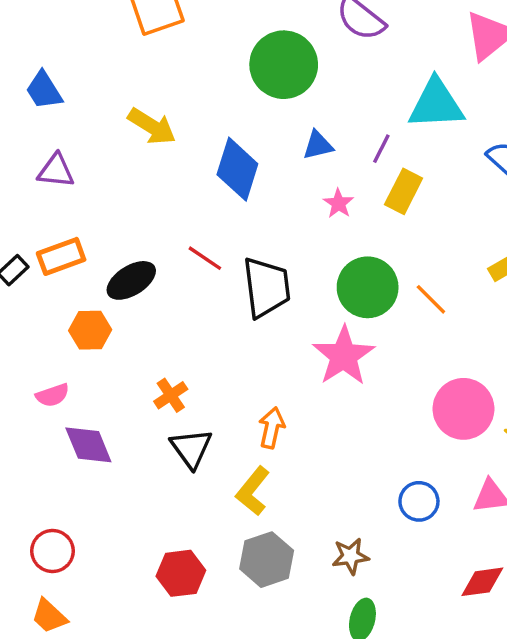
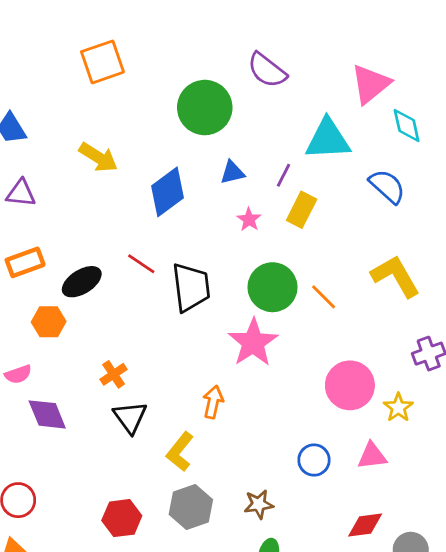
blue diamond: (237, 169) -> (167, 192), turned 36
orange arrow: (272, 428) -> (213, 402), moved

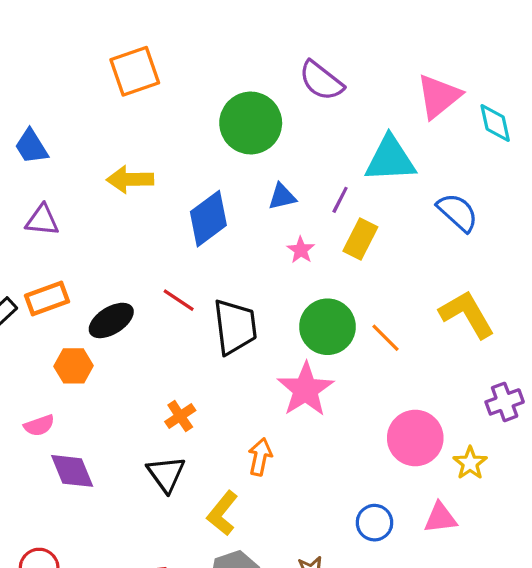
cyan diamond: (407, 125) -> (495, 123), moved
yellow arrow: (98, 157) -> (130, 179), turned 147
orange cross: (114, 374) -> (180, 416), moved

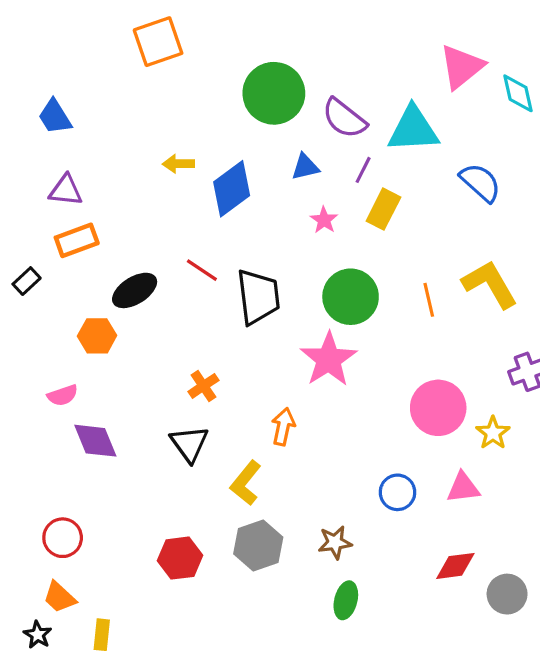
purple semicircle: (321, 81) -> (344, 118), moved
yellow arrow: (130, 179) -> (178, 164), moved, size x0.7
orange rectangle: (47, 299) -> (77, 240), moved
orange line: (385, 338) -> (429, 300), moved, turned 32

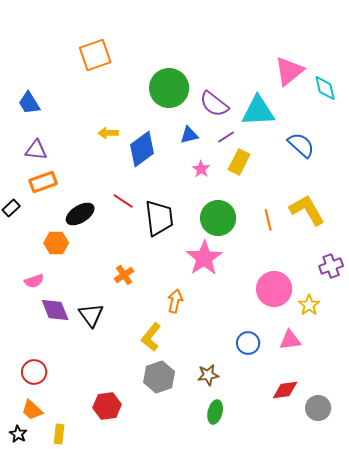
purple line: (363, 170) -> (226, 137), turned 30
black triangle: (189, 444) -> (91, 315), moved
red hexagon: (180, 558) -> (107, 406), moved

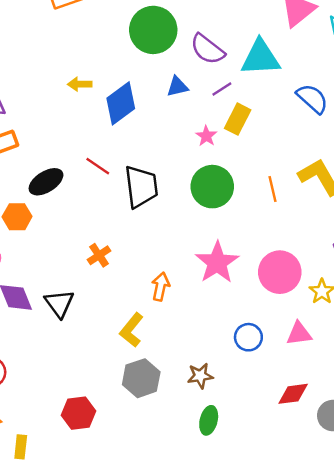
pink star: (201, 169) -> (206, 136), moved
pink star: (204, 258) -> (217, 262), moved

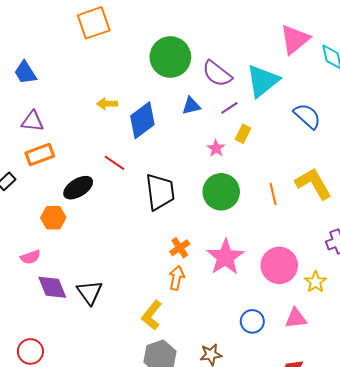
cyan triangle: (260, 58) -> (263, 81), turned -36
yellow rectangle: (238, 119) -> (243, 134), size x0.7
red line: (98, 166) -> (114, 163), moved
orange cross: (99, 255) -> (180, 248), moved

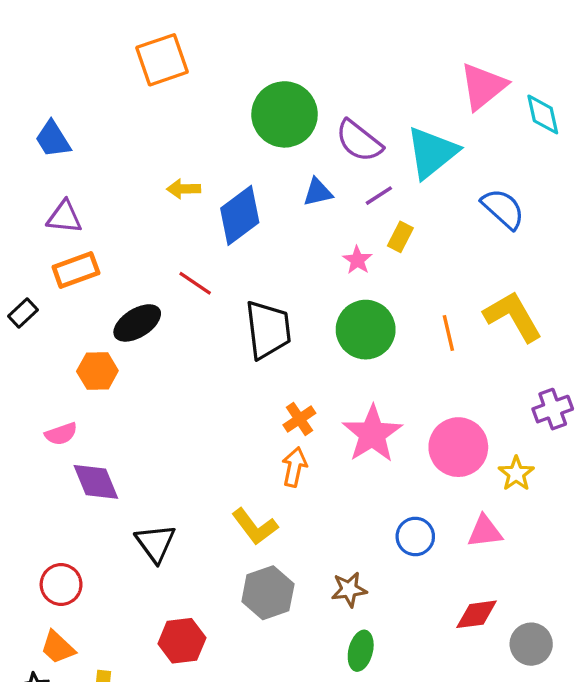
black triangle: (90, 292) -> (155, 543), moved
yellow L-shape: (152, 315) -> (255, 527), turned -76

